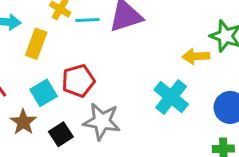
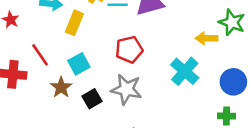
red pentagon: (78, 81) -> (129, 49), moved

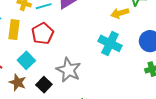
red pentagon: (129, 49) -> (43, 34), moved
gray star: (126, 89) -> (69, 70), turned 30

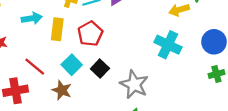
gray star: (69, 70) -> (134, 84), moved
black square: (44, 85) -> (100, 69), moved

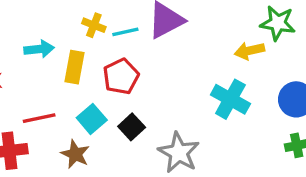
red line: (35, 67) -> (39, 118), turned -55

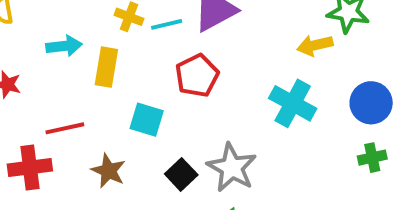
red pentagon: (121, 76) -> (197, 76), moved
cyan square: (92, 119) -> (147, 120), moved, turned -32
black square: (132, 127) -> (181, 174), moved

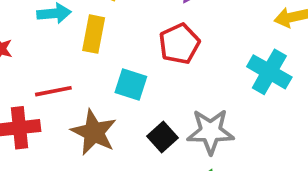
gray star: (232, 168) -> (210, 131), turned -30
brown star: (108, 171) -> (94, 132), size x1.4

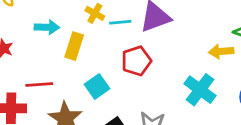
cyan square: (131, 85) -> (97, 87), turned 30

